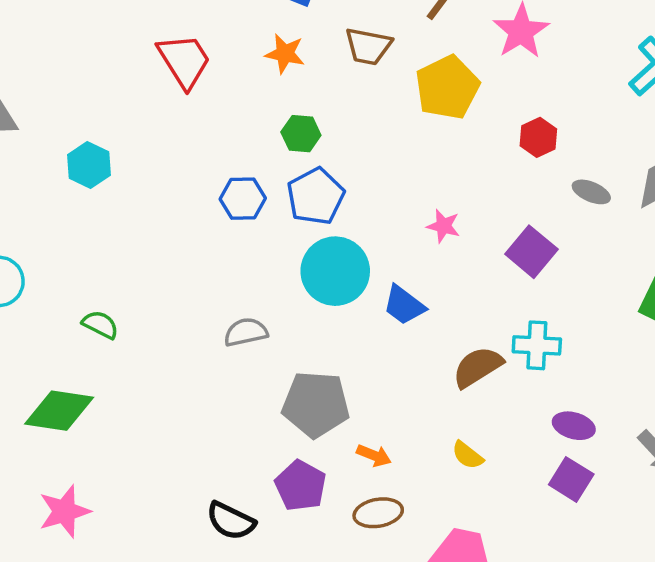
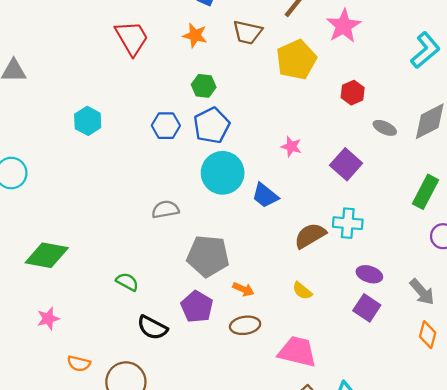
cyan hexagon: (89, 165) -> (88, 121), moved
green semicircle: (100, 325) -> (127, 282), moved
pink star: (64, 511) -> (48, 319), size x0.7

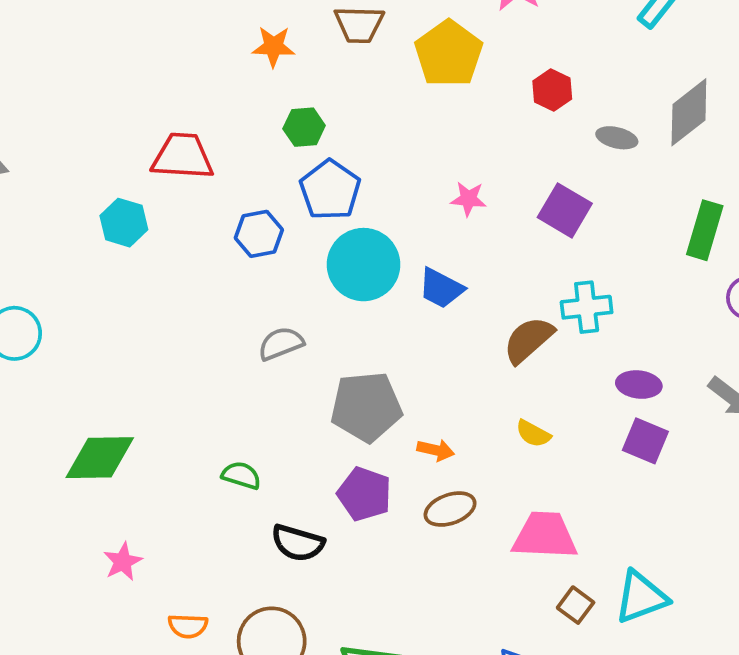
red trapezoid: (132, 38) -> (183, 156), moved, turned -45
blue hexagon: (166, 126) -> (259, 234), moved

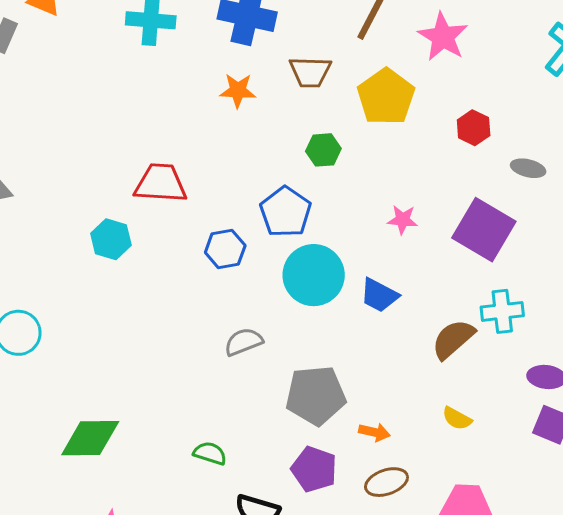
green hexagon: (304, 127) -> (323, 150), moved
purple square: (565, 210) -> (484, 230), size x1.4

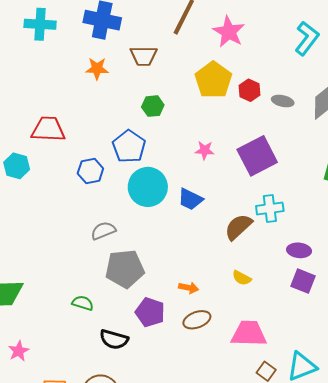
yellow pentagon: (386, 97) -> (213, 80), moved
gray ellipse: (528, 168) -> (283, 101), moved
purple square: (484, 230) -> (257, 156), turned 33
gray pentagon: (316, 395) -> (125, 269), moved

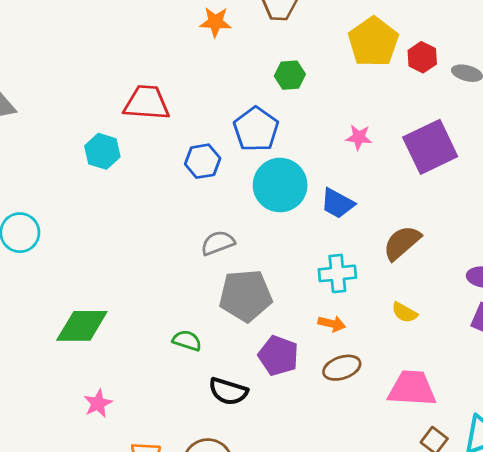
cyan cross: (270, 209) -> (337, 273), moved

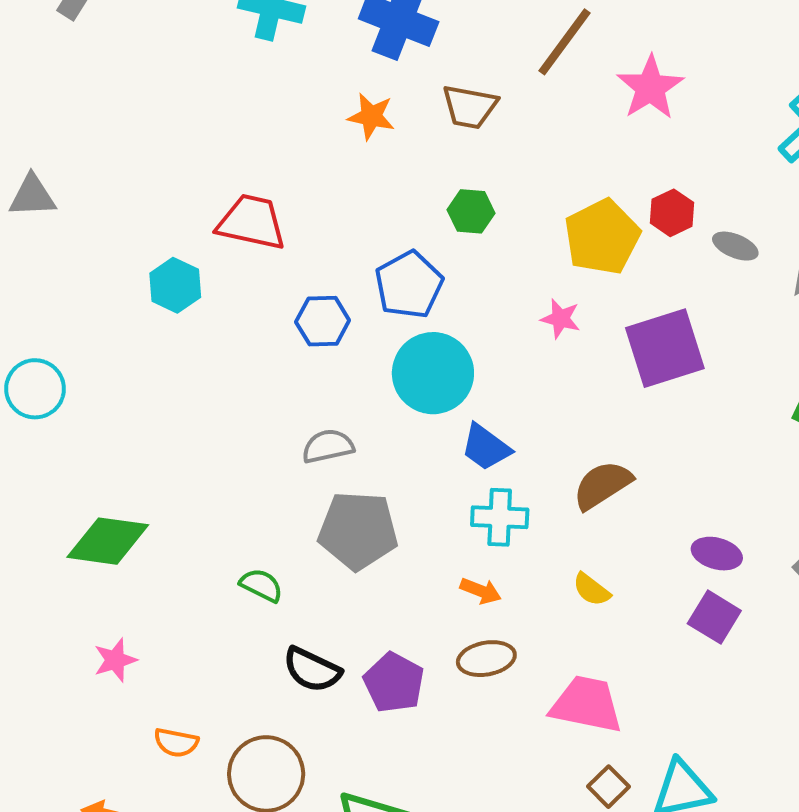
yellow pentagon: (373, 42) -> (602, 237), moved
blue trapezoid: (337, 203) -> (486, 447), moved
purple pentagon: (278, 356) -> (394, 683), moved

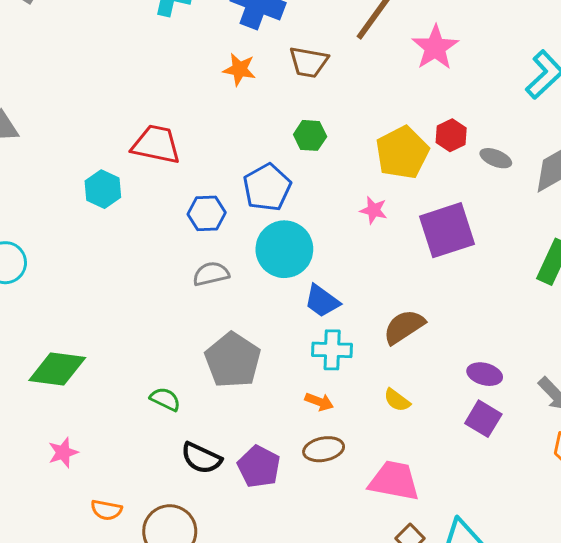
gray semicircle: (328, 446) -> (211, 274), moved
gray pentagon: (358, 531) -> (233, 360), turned 30

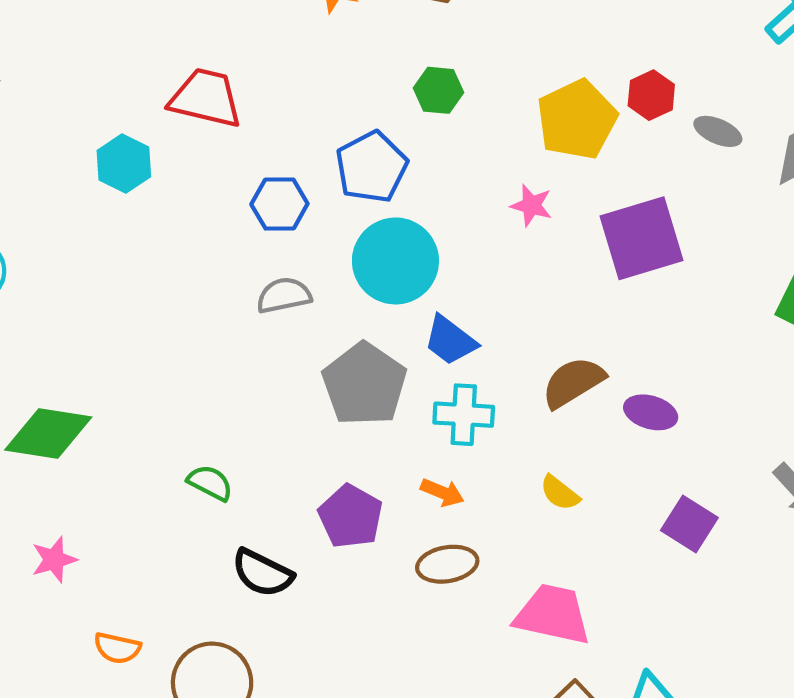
gray pentagon: (233, 360) -> (364, 384), moved
purple ellipse: (485, 374) -> (651, 412), moved
purple pentagon: (259, 467) -> (351, 516), moved

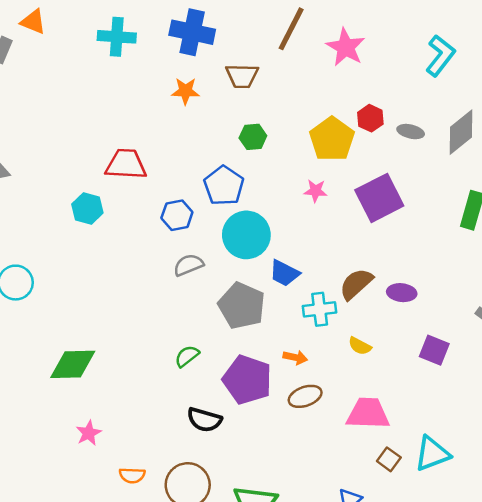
cyan cross: (464, 415) -> (320, 309), moved
green semicircle: (210, 483) -> (187, 356), moved, turned -55
purple pentagon: (351, 516) -> (247, 380), size x1.4

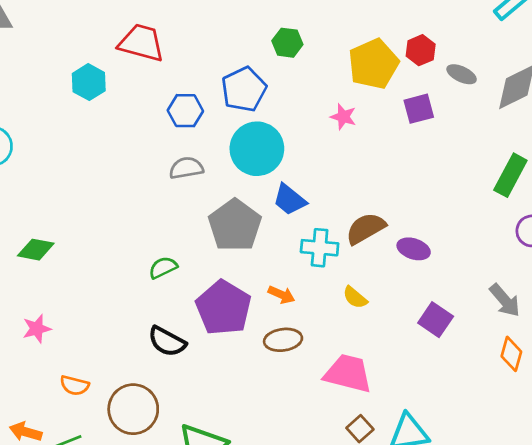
purple square: (379, 198) -> (419, 109), moved, size x0.6
green diamond: (73, 364) -> (36, 250), size x0.7

